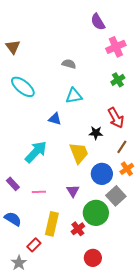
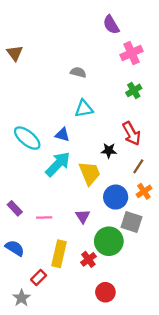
cyan ellipse: (23, 87) -> (27, 138), moved
cyan arrow: (36, 152) -> (58, 164), moved
gray square: (116, 196) -> (132, 222), turned -30

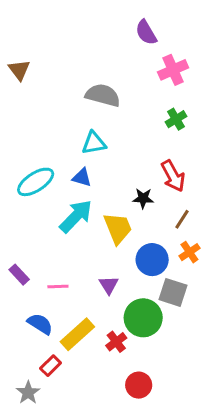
gray semicircle: (78, 72) -> (103, 95), size x1.6
cyan triangle: (84, 109) -> (94, 143), moved
cyan ellipse: (27, 138) -> (36, 182), turned -72
blue semicircle: (15, 248) -> (40, 324), moved
yellow rectangle: (59, 254) -> (77, 334), turned 35

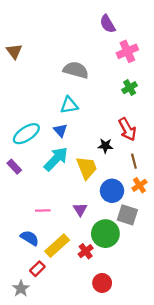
blue triangle: (82, 177) -> (60, 130), turned 32
brown line: (182, 219) -> (134, 161), turned -48
purple rectangle: (19, 275) -> (14, 167), moved

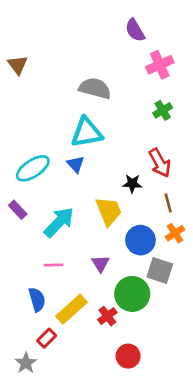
cyan triangle: (69, 105) -> (87, 132), size x1.4
cyan arrow: (56, 159) -> (59, 222), moved
blue semicircle: (30, 238) -> (37, 299), turned 42

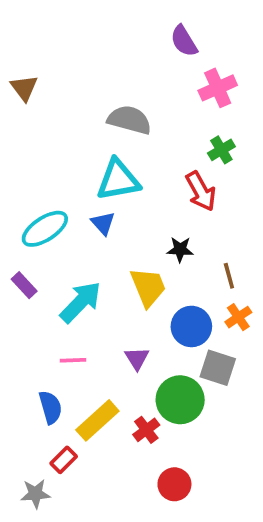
red arrow: (160, 163) -> (201, 191), moved
gray star: (26, 363) -> (35, 494), turned 30

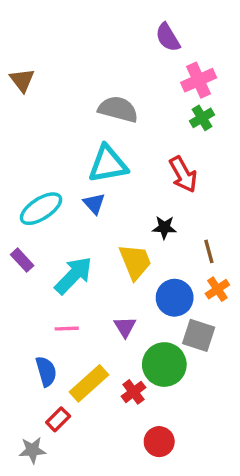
green cross: (221, 150) -> (202, 118), moved

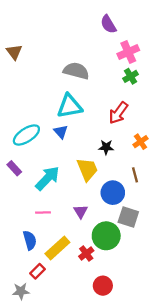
red arrow: (183, 174) -> (118, 113), turned 65
brown line: (209, 251) -> (135, 175), moved
orange cross: (217, 289) -> (140, 142), moved

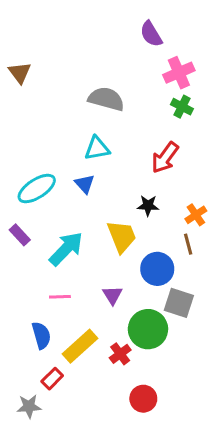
green cross: (131, 76) -> (182, 107), turned -32
cyan triangle: (70, 106) -> (97, 148), size x0.7
orange cross: (140, 142) -> (196, 215), moved

